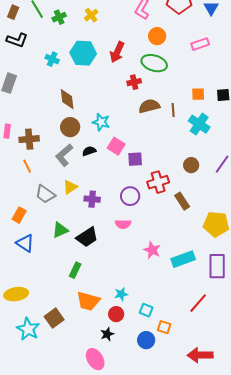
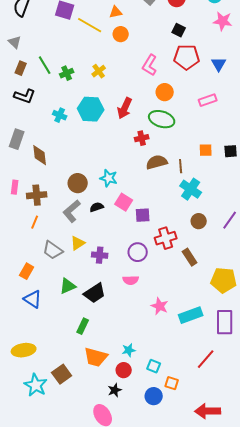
brown diamond: (67, 99) -> (40, 155), moved
cyan cross: (199, 124) -> (191, 189), moved
orange line: (27, 166) -> (35, 222), turned 48

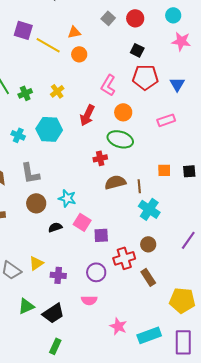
red arrow: (125, 108) -> (87, 115), moved
gray L-shape: (72, 211) -> (30, 173), moved, turned -60
brown circle: (199, 221) -> (148, 244), moved
green rectangle: (83, 326) -> (55, 346), moved

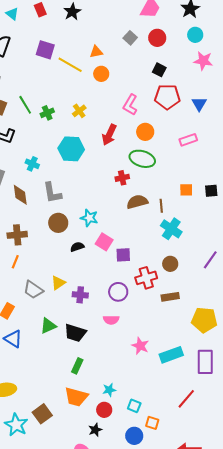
cyan cross: (18, 135) -> (32, 164), moved
brown rectangle: (148, 277) -> (170, 297), turned -66
black trapezoid: (53, 313) -> (75, 333), turned 50

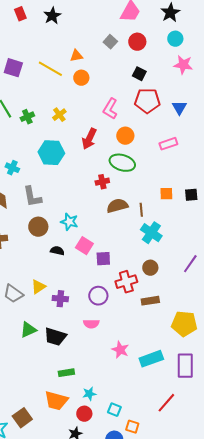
purple square: (45, 50) -> (13, 68), moved
black semicircle: (77, 247) -> (57, 251), turned 32
green rectangle: (77, 366) -> (66, 373), moved, turned 56

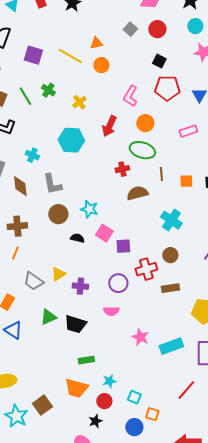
green cross: (27, 117) -> (48, 90), moved, turned -32
brown line: (141, 210) -> (161, 174), moved

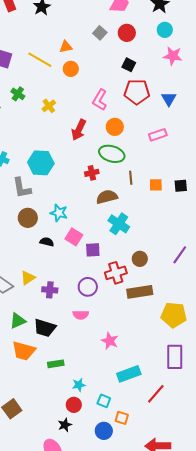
cyan hexagon: (71, 140) -> (41, 163), moved
cyan cross: (171, 220) -> (119, 224), moved
brown rectangle: (170, 288) -> (140, 292), size x1.4
cyan rectangle: (171, 346) -> (129, 374), moved
orange trapezoid: (76, 388) -> (24, 351), moved

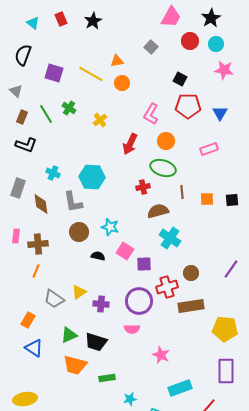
red circle: (127, 33) -> (190, 41), moved
purple circle: (88, 287) -> (139, 301), size x1.4

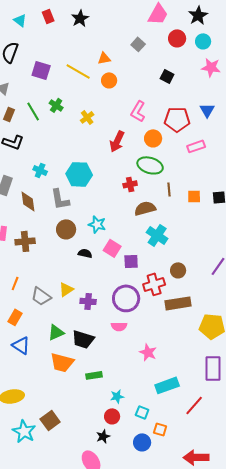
red pentagon: (188, 106) -> (177, 119), moved
orange line: (36, 271) -> (15, 283), moved

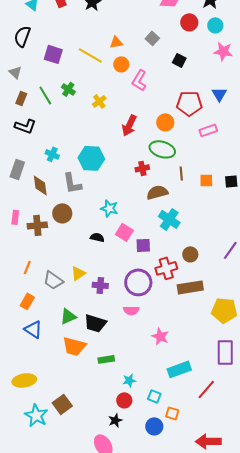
gray square: (138, 44) -> (152, 38), moved
pink L-shape: (138, 111) -> (139, 80), moved
brown circle: (66, 229) -> (62, 213), moved

